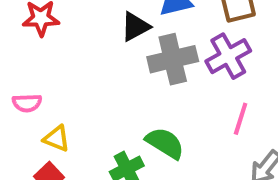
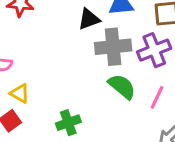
green semicircle: (165, 143) -> (122, 86), moved

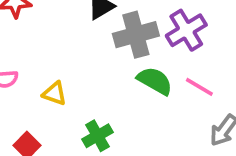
yellow triangle: (20, 93) -> (55, 94), moved
pink line: (157, 97) -> (199, 87), turned -75

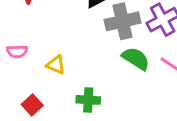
green cross: (97, 136) -> (88, 100), turned 30

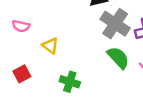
gray cross: (123, 21) -> (115, 24), turned 32

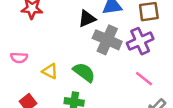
green semicircle: (118, 58) -> (84, 72), moved

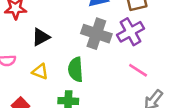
black triangle: (87, 19) -> (41, 37), moved
green semicircle: (84, 72) -> (76, 69), turned -125

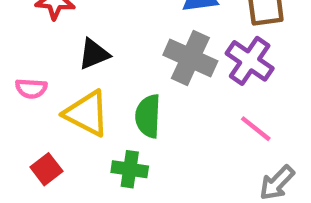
purple cross: (131, 32) -> (250, 61), turned -32
yellow triangle: (40, 71) -> (87, 113), size x1.6

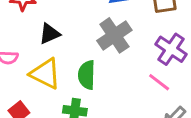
gray cross: (190, 58) -> (114, 35), turned 32
purple cross: (250, 61) -> (171, 49), moved

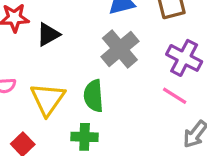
black triangle: (50, 34) -> (48, 34), moved
yellow triangle: (45, 74) -> (48, 99), turned 44

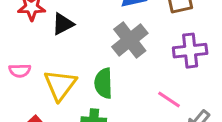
purple cross: (184, 58) -> (190, 51), turned -36
pink line: (175, 96) -> (169, 99), moved

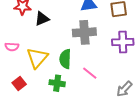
gray cross: (130, 40) -> (84, 32), turned 30
pink line: (169, 99) -> (90, 73), moved

